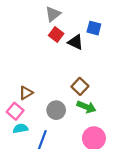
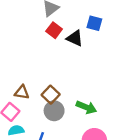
brown square: (80, 86) -> (51, 95), moved
brown triangle: (26, 93) -> (22, 92), turned 40

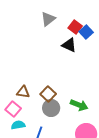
blue square: (94, 23) -> (86, 32), turned 32
red square: (54, 30) -> (75, 27), moved

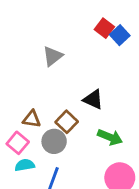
gray triangle: (48, 19) -> (53, 56), moved
black triangle: (69, 45) -> (93, 99), moved
gray circle: (51, 108) -> (54, 141), moved

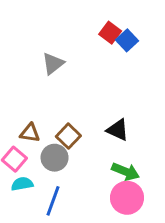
black triangle: (93, 99) -> (118, 130), moved
green arrow: (110, 137) -> (125, 172), moved

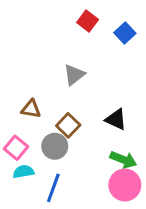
red square: (110, 33) -> (88, 21), moved
gray triangle: (53, 64) -> (74, 75), moved
brown triangle: (30, 133) -> (31, 109), moved

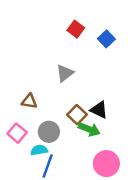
brown square: (68, 125) -> (77, 115), moved
green arrow: (123, 160) -> (89, 129), moved
cyan semicircle: (23, 172) -> (39, 150), moved

